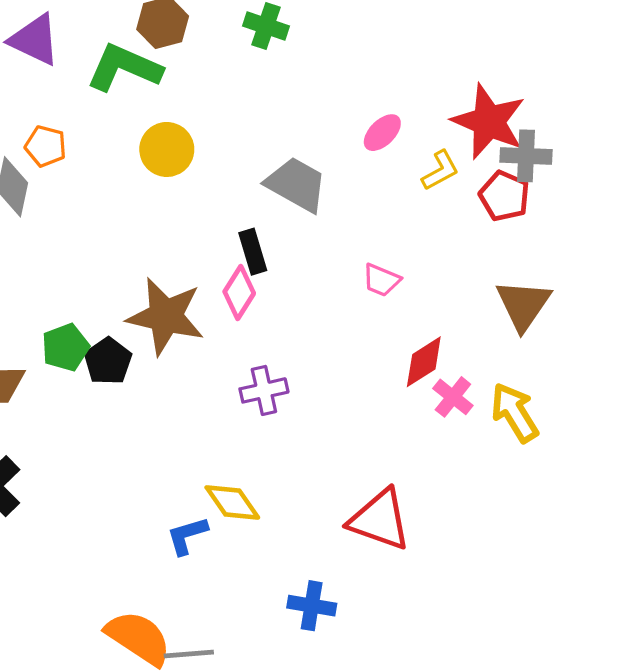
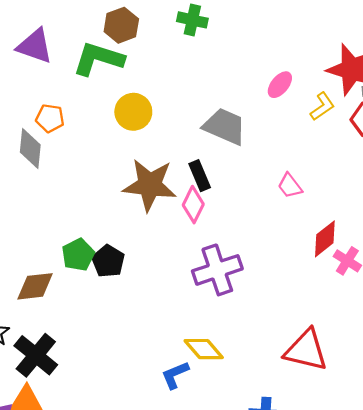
pink trapezoid: (381, 280) -> (290, 186), turned 36
brown star: (166, 316) -> (150, 185), moved
purple cross: (264, 390) -> (217, 270), size x1.5

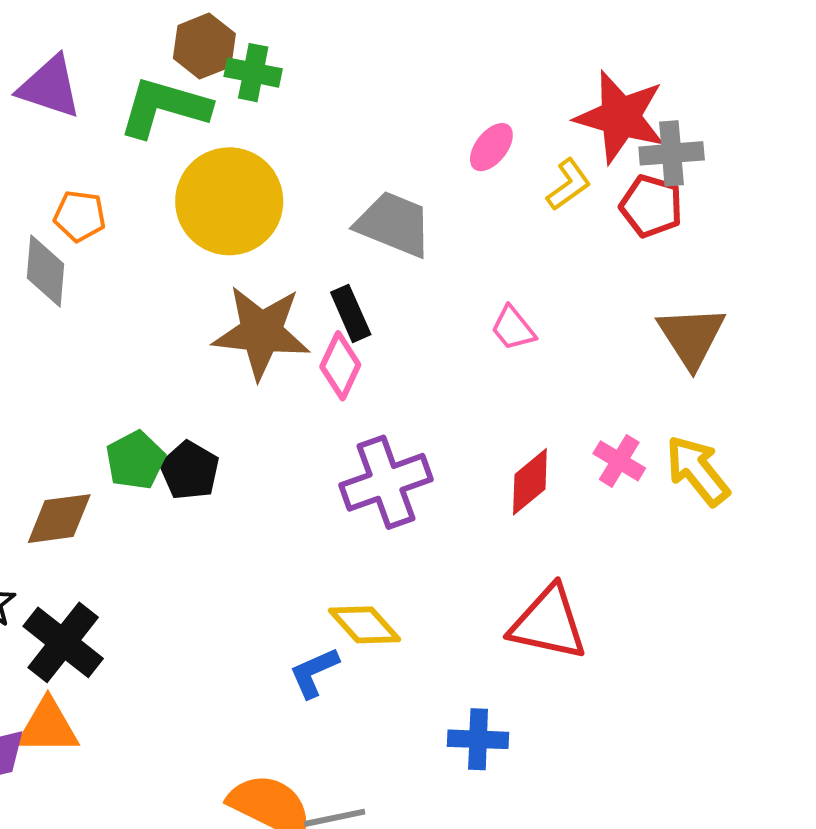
green cross: (192, 20) -> (253, 73), moved
yellow circle: (133, 112) -> (229, 201), size x1.6
red diamond: (325, 239) -> (530, 482), moved

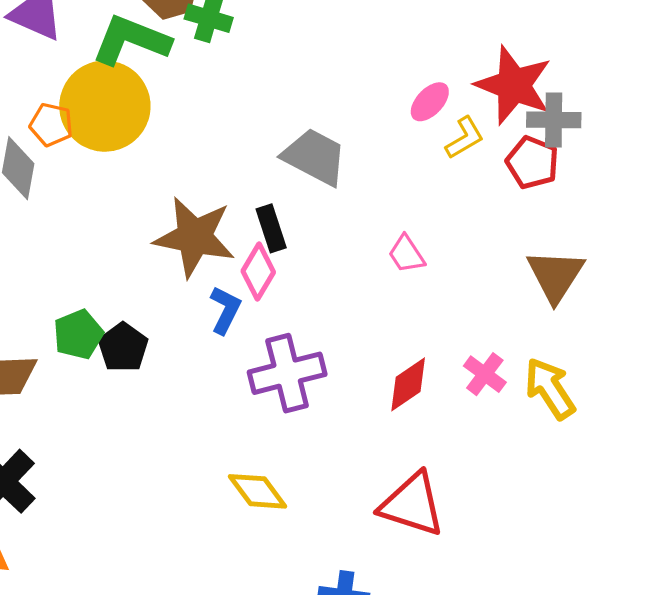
pink ellipse: (491, 147) -> (430, 102), moved
yellow circle: (229, 201) -> (105, 106), moved
blue L-shape: (314, 672) -> (225, 310), moved, turned 135

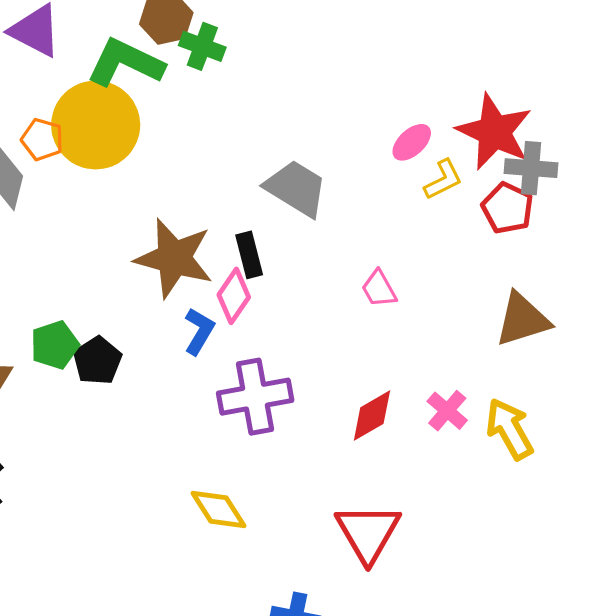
brown triangle: (555, 276) -> (522, 320), turned 36
red triangle: (412, 505) -> (368, 533), turned 38

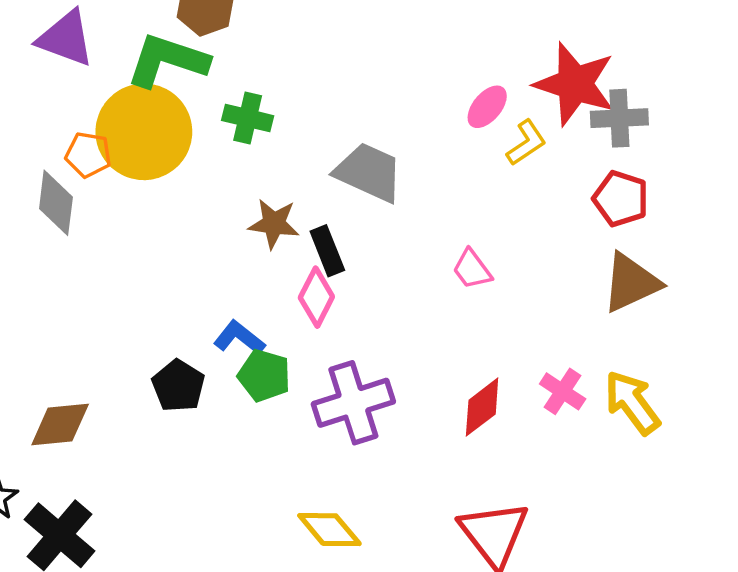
green cross: (202, 46) -> (248, 118), moved
red pentagon: (507, 208) -> (621, 199), moved
brown star: (174, 258) -> (274, 224), moved, size x0.6
blue L-shape: (199, 331) -> (239, 338), moved, turned -75
green pentagon: (55, 345) -> (264, 376), moved, turned -30

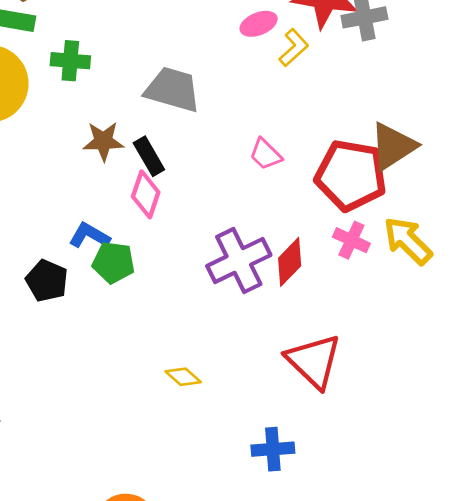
pink ellipse: (487, 107) -> (259, 24), turned 36
red pentagon: (621, 199) -> (351, 175), moved, size x1.6
purple cross: (353, 403) -> (239, 261), moved
yellow diamond: (329, 530) -> (183, 377), size x0.7

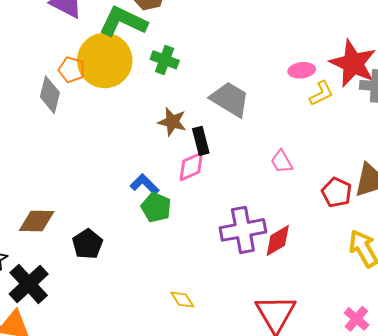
red pentagon: (351, 175) -> (337, 192), size x0.6
pink diamond: (146, 194) -> (191, 167), turned 32
pink cross: (351, 240) -> (356, 319), moved
black pentagon: (47, 281) -> (87, 244), moved

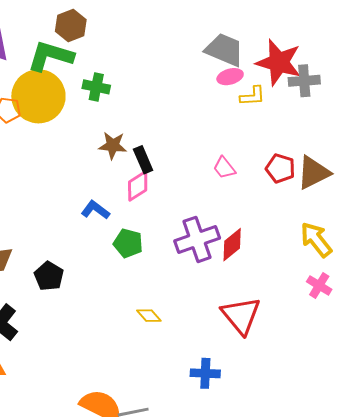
yellow L-shape: (321, 93) -> (253, 96), turned 32
gray trapezoid: (230, 99) -> (224, 50), moved
red pentagon: (337, 192) -> (280, 168), moved
green pentagon: (156, 207) -> (128, 243), moved
pink cross: (356, 319) -> (319, 286), moved

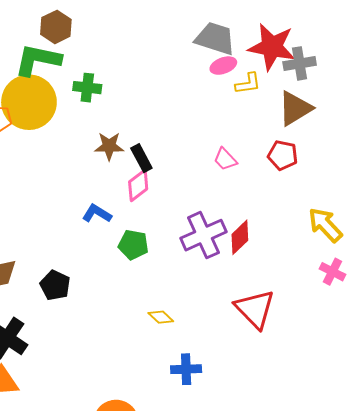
brown triangle: (313, 173) -> (295, 108), moved
blue cross: (205, 373) -> (186, 369), moved

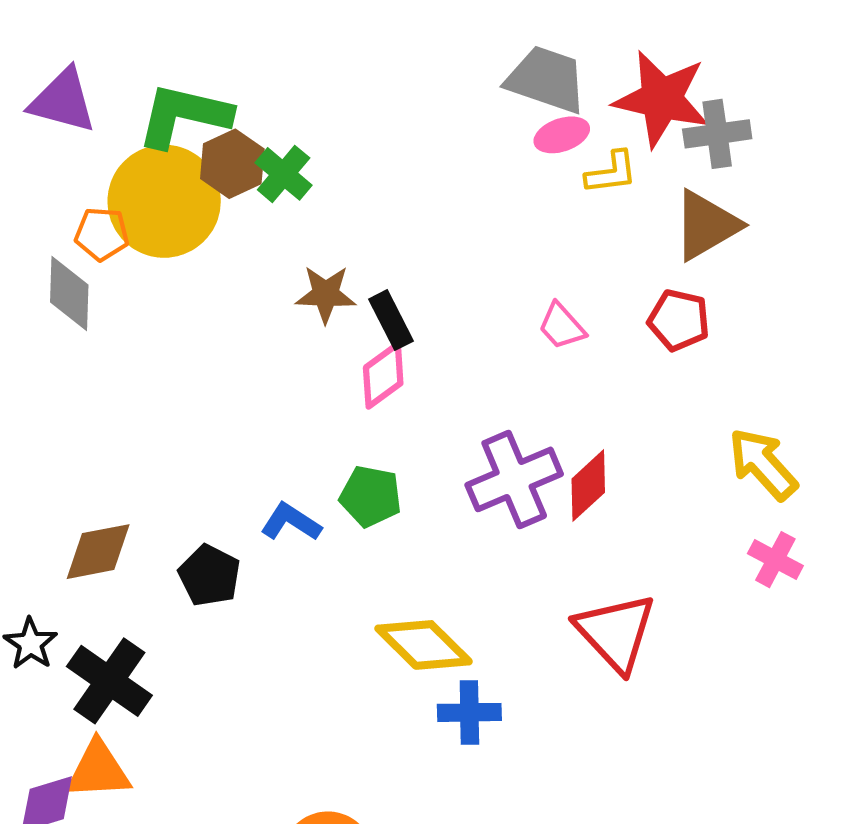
brown hexagon: (56, 27) -> (232, 164), moved
green cross: (87, 88) -> (284, 174), turned 32
blue L-shape: (97, 214) -> (291, 522), moved
yellow diamond: (161, 317) -> (424, 645), size x1.8
blue cross: (186, 369) -> (469, 712), moved

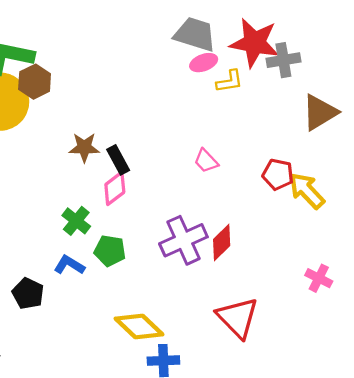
green cross: (284, 174) -> (76, 221), moved
brown triangle: (706, 225) -> (320, 112), moved
red pentagon: (679, 320) -> (278, 174), moved
yellow arrow: (763, 464) -> (307, 191), moved

